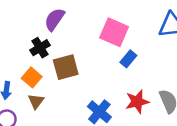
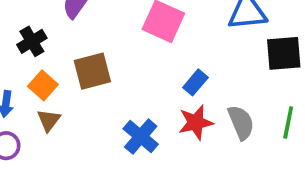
black cross: (40, 48) -> (32, 41), moved
blue rectangle: (128, 59) -> (195, 82), moved

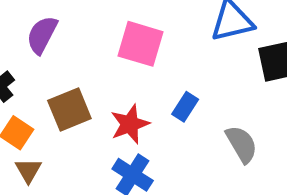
red star: (196, 122) -> (130, 124), moved

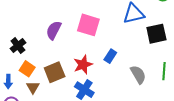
purple semicircle: (42, 35) -> (54, 30), moved
brown square: (69, 110) -> (55, 72), moved

